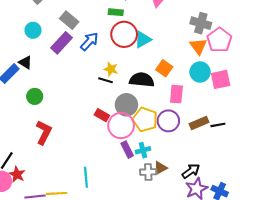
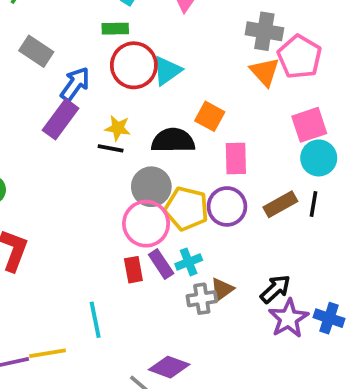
purple rectangle: (62, 43) -> (61, 119), moved
cyan circle: (200, 72) -> (319, 158), moved
red rectangle: (102, 115) -> (133, 270), moved, turned 56
black line: (218, 125) -> (313, 204), turned -64

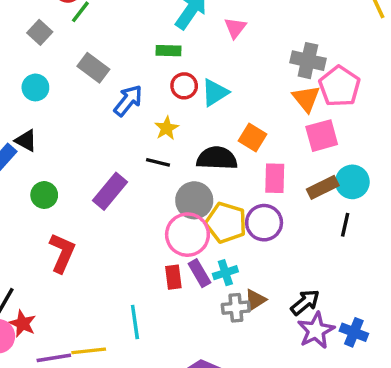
red circle: (134, 65) -> (184, 86), size x0.6
purple rectangle: (61, 119) -> (110, 191), moved
pink square: (309, 125) -> (322, 136), moved
yellow star: (118, 128) -> (167, 128), moved, turned 30
brown rectangle: (280, 204) -> (323, 187), moved

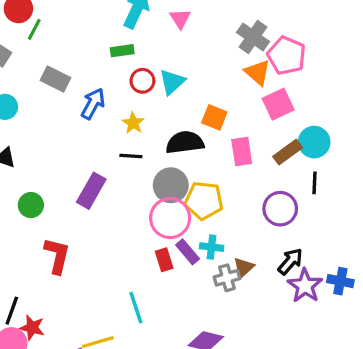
gray cross: (308, 61) -> (253, 37), turned 32
purple circle: (264, 223) -> (280, 209), moved
cyan cross: (225, 273) -> (212, 247), turned 35

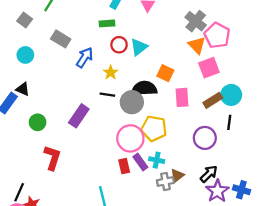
gray circle: (171, 185) -> (132, 102), moved

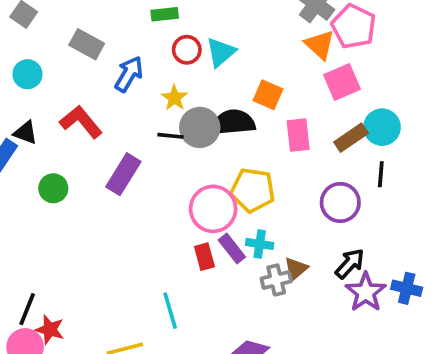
gray circle: (132, 102) -> (200, 127), moved
red L-shape: (52, 158) -> (81, 122), moved, turned -55

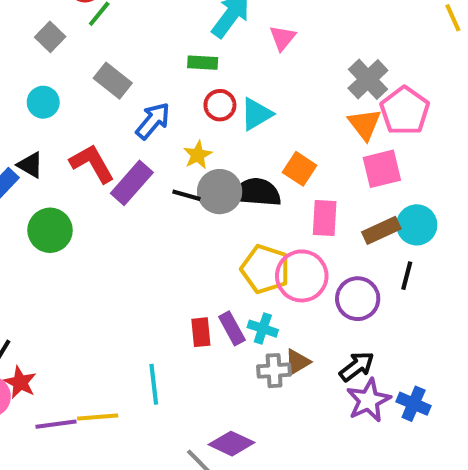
purple rectangle: (123, 174) -> (132, 183), moved
green circle: (53, 188) -> (50, 230), size x1.4
pink circle: (213, 209) -> (302, 276), moved

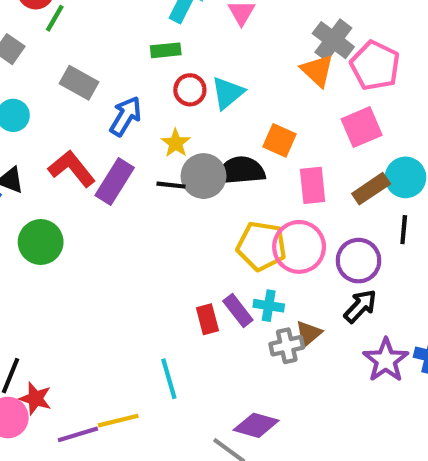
orange triangle: (365, 124) -> (317, 71), moved
black arrow: (357, 366) -> (360, 306), moved

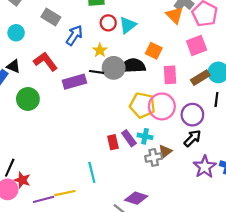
purple rectangle: (115, 182) -> (74, 82), moved, turned 40

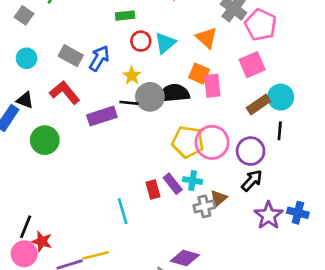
orange triangle: (175, 15) -> (207, 38), moved
gray rectangle: (51, 17) -> (71, 56), moved
pink rectangle: (170, 75) -> (212, 86), moved
cyan line: (92, 172) -> (123, 211), moved

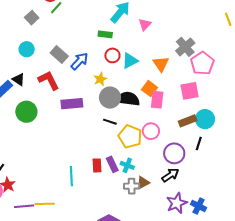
black line: (129, 103) -> (110, 122), moved
pink circle: (212, 142) -> (151, 131), moved, size x0.7

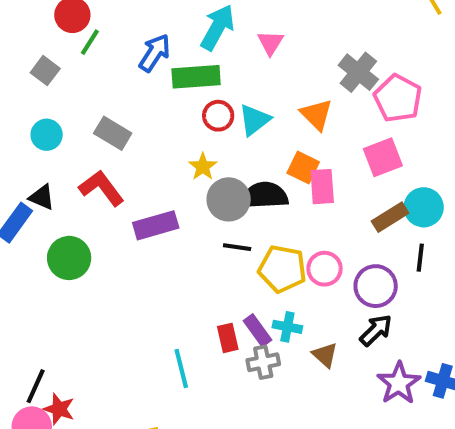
green rectangle: (105, 34) -> (196, 77), size x1.6
blue arrow: (79, 61) -> (155, 53), moved
pink circle: (151, 131) -> (325, 269), moved
brown triangle: (143, 183) -> (325, 355), turned -40
gray cross: (132, 186) -> (263, 362), moved

